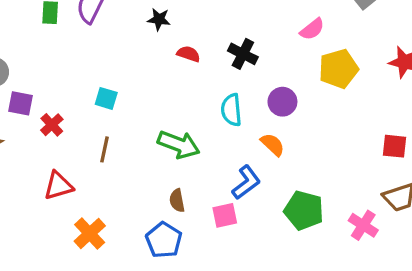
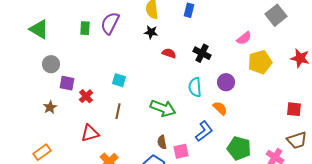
pink square: (225, 215) -> (181, 151), moved

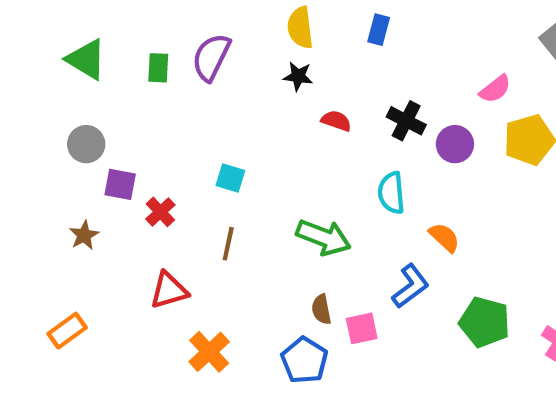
green triangle: (39, 29) -> (86, 59), moved
purple circle: (226, 82) -> (455, 144), moved

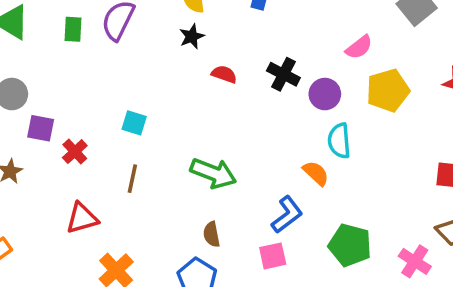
black star: (298, 76) -> (192, 36), turned -30
cyan semicircle: (391, 193) -> (339, 141), moved
pink square: (362, 328) -> (273, 256), moved

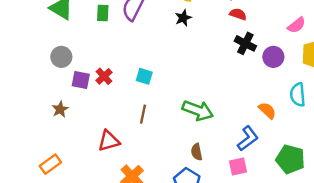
red semicircle: (224, 74) -> (238, 14), moved
cyan semicircle: (339, 141) -> (298, 95), moved
red cross: (75, 152) -> (104, 76), moved

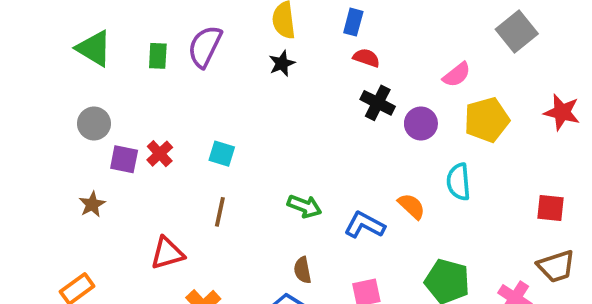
green arrow: (198, 110) -> (304, 206), size x0.7
blue L-shape: (248, 138) -> (365, 225), moved, turned -115

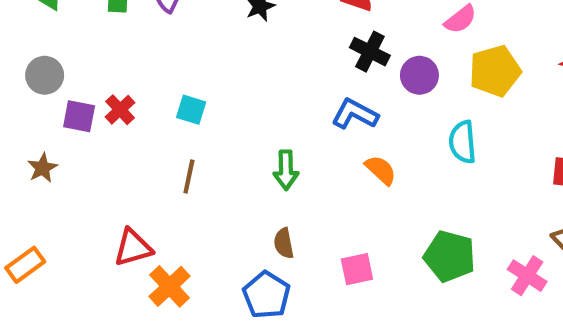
green arrow: (304, 206) -> (286, 170), turned 68
orange semicircle: (412, 206) -> (381, 170), moved
blue L-shape: (365, 225) -> (355, 114), moved
red triangle: (167, 253) -> (133, 248), moved

